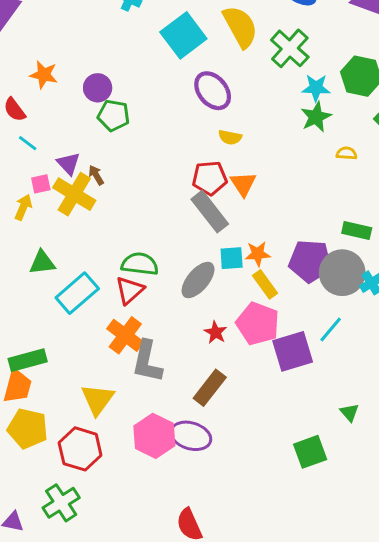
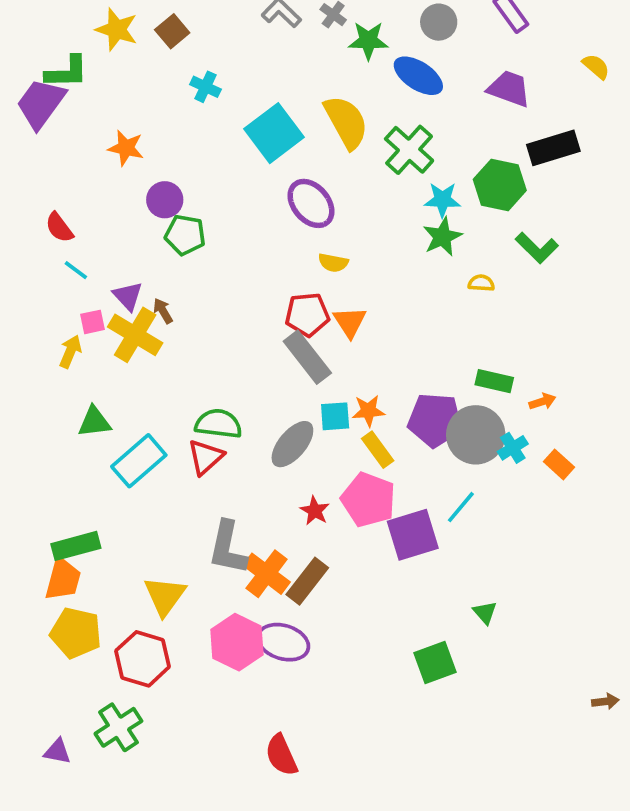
orange star: (44, 75) -> (126, 148), moved
orange cross: (125, 335) -> (267, 574), moved

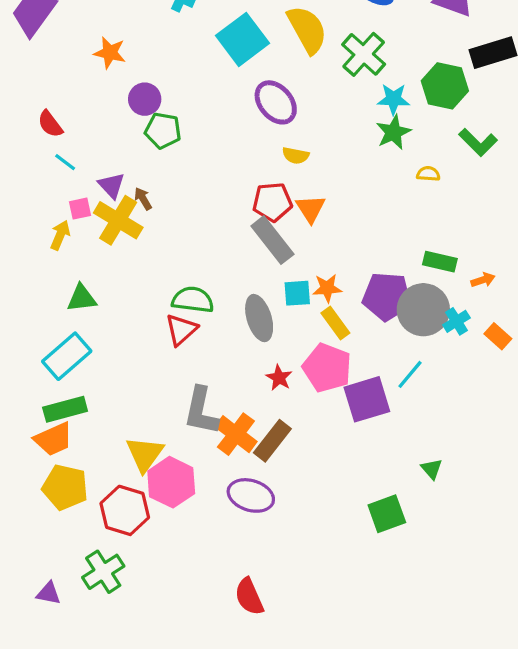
gray ellipse: (292, 444) -> (259, 318), turned -57
cyan rectangle: (139, 461) -> (67, 356), moved
orange trapezoid: (63, 579) -> (53, 439), turned 51
pink hexagon: (237, 642) -> (171, 482), moved

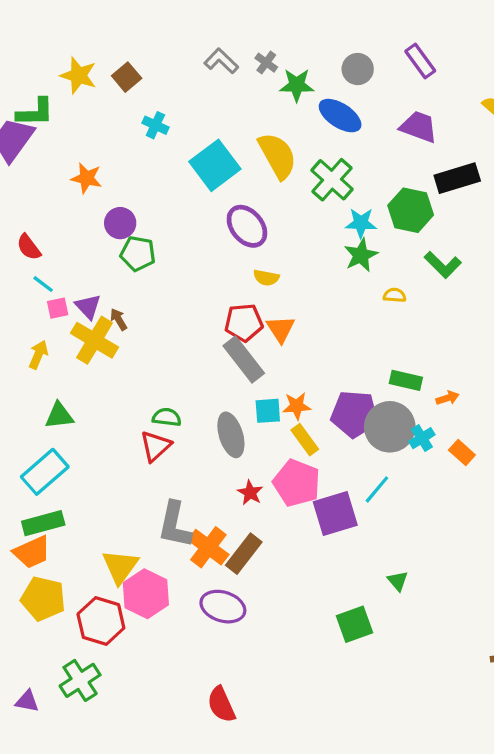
pink square: (80, 209) -> (58, 308), moved
green semicircle: (193, 300) -> (167, 417), size x0.7

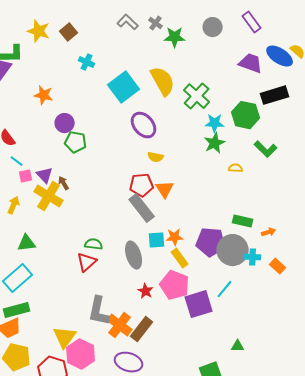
blue ellipse: (340, 116) -> (280, 56), moved
cyan cross: (422, 438) -> (253, 257), turned 35
green triangle: (398, 581) -> (238, 346), turned -48

